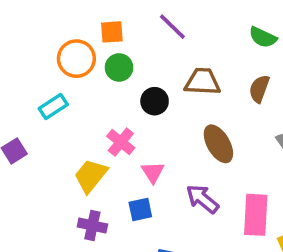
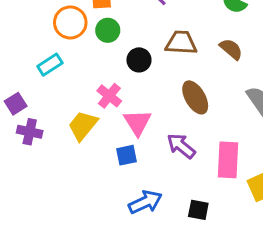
brown semicircle: (259, 89) -> (231, 49), turned 110
pink triangle: (153, 172) -> (137, 122), size x1.4
purple cross: (92, 225) -> (30, 132), moved

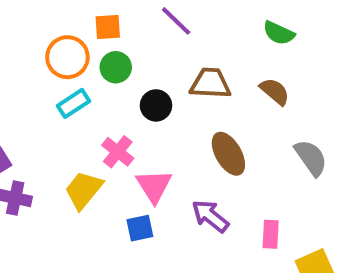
cyan rectangle: (50, 65) -> (73, 103), moved
pink rectangle: (228, 160) -> (271, 234), size x0.6

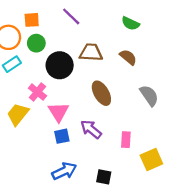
black circle: (156, 105) -> (60, 65), size x1.5
blue square: (140, 228) -> (62, 136), moved

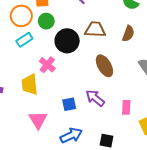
brown semicircle: (128, 57) -> (128, 34), turned 70
pink triangle: (58, 112) -> (38, 120), moved
yellow trapezoid: (18, 114) -> (30, 85), turned -45

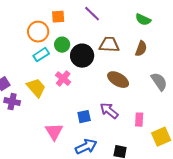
green circle: (46, 21) -> (62, 45), moved
brown ellipse: (104, 66) -> (118, 80), turned -30
yellow trapezoid: (30, 85) -> (36, 88), moved, turned 145

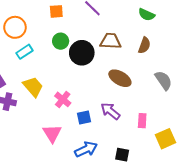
orange circle: (38, 32) -> (15, 27), moved
cyan rectangle: (41, 55) -> (25, 52), moved
pink cross: (63, 79) -> (63, 99), moved

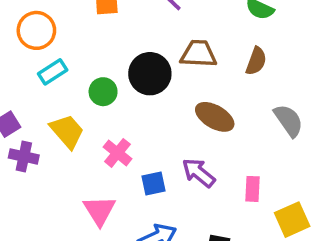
green circle: (61, 41) -> (103, 92), moved

